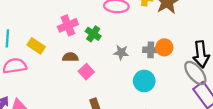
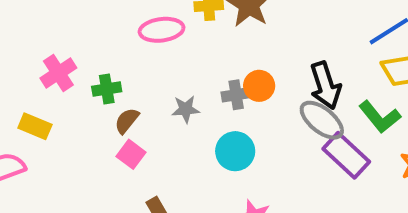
pink cross: (68, 25) -> (58, 73), moved
green cross: (93, 34) -> (107, 89), moved, turned -32
brown semicircle: (70, 57) -> (127, 121), moved, turned -40

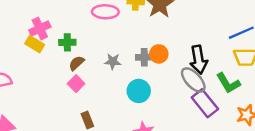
yellow rectangle: (35, 126) -> (35, 44), moved

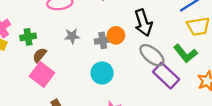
black arrow: (199, 60) -> (143, 23), moved
gray star: (113, 61) -> (72, 36), moved
pink square: (76, 84) -> (42, 75), size x1.5

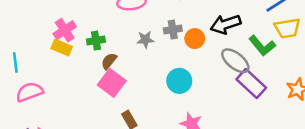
black arrow: (143, 23) -> (226, 24), turned 90
gray cross: (103, 40) -> (173, 30), moved
green L-shape: (185, 53) -> (262, 46), moved

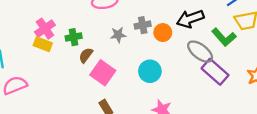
pink square: (112, 83) -> (103, 73), moved

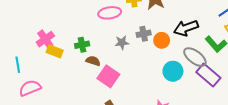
pink cross: (45, 29) -> (45, 39), moved
brown semicircle: (86, 55) -> (93, 61), turned 72
cyan circle: (150, 71) -> (173, 71), moved

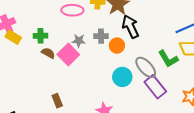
black arrow: (186, 28) -> (130, 27), moved, turned 75
pink square: (108, 76) -> (68, 55), moved

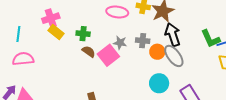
green L-shape: (168, 59) -> (210, 39), moved
gray ellipse: (146, 67) -> (174, 56), moved

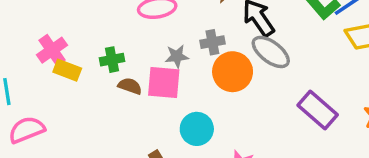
orange circle: (157, 52) -> (233, 72), moved, size x1.5
pink square: (108, 55) -> (164, 82), turned -30
cyan circle: (159, 83) -> (197, 129), moved

